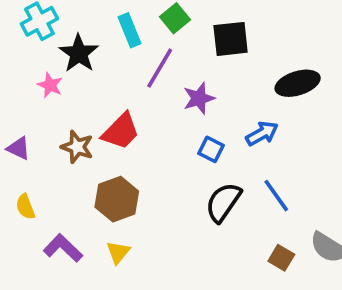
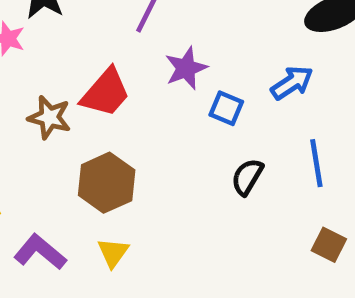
purple star: (199, 98) -> (186, 68), moved
blue line: (276, 196) -> (316, 163), turned 30
black semicircle: (223, 202) -> (247, 177), size x0.7

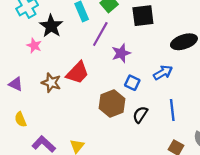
purple star: (186, 68) -> (121, 53), moved
brown hexagon: (107, 183) -> (112, 104), moved

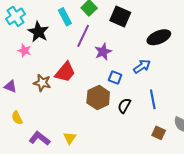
black square: (143, 16) -> (120, 16), turned 35

